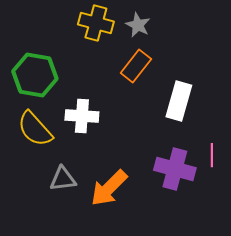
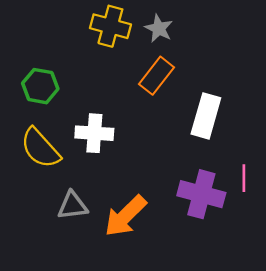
green hexagon: (35, 75) -> (40, 86), size x0.7

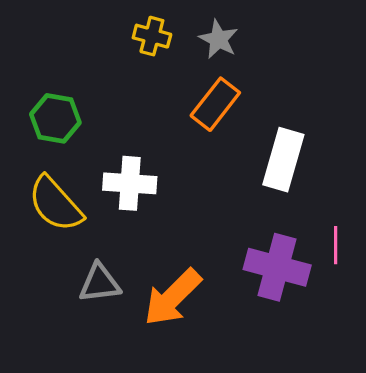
yellow cross: (110, 26) -> (152, 36), size x0.7

